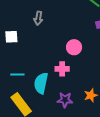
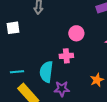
cyan line: (17, 74) -> (17, 72), moved
purple star: (65, 100) -> (62, 89), moved

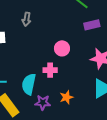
orange star: (97, 80) -> (66, 97), moved

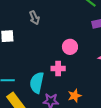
gray arrow: (26, 19) -> (34, 18), turned -32

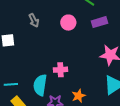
pink circle: (70, 47) -> (68, 23), moved

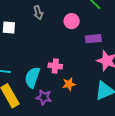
purple rectangle: (99, 22) -> (93, 39), moved
orange star: (79, 96) -> (69, 84), moved

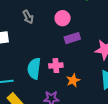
purple rectangle: (93, 39) -> (72, 38), moved
cyan semicircle: (32, 77) -> (34, 69), moved

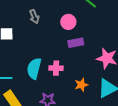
orange star: (73, 80) -> (81, 85), moved

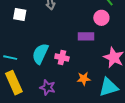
pink circle: (68, 22) -> (101, 18), moved

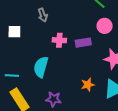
pink circle: (101, 18) -> (105, 26), moved
pink cross: (62, 58) -> (59, 40), moved

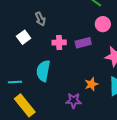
white square: (14, 32) -> (24, 37), moved, turned -32
purple star: (54, 99) -> (74, 101), moved

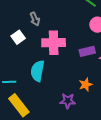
pink cross: (59, 43) -> (54, 43), size x1.6
purple rectangle: (83, 43) -> (87, 51), moved

